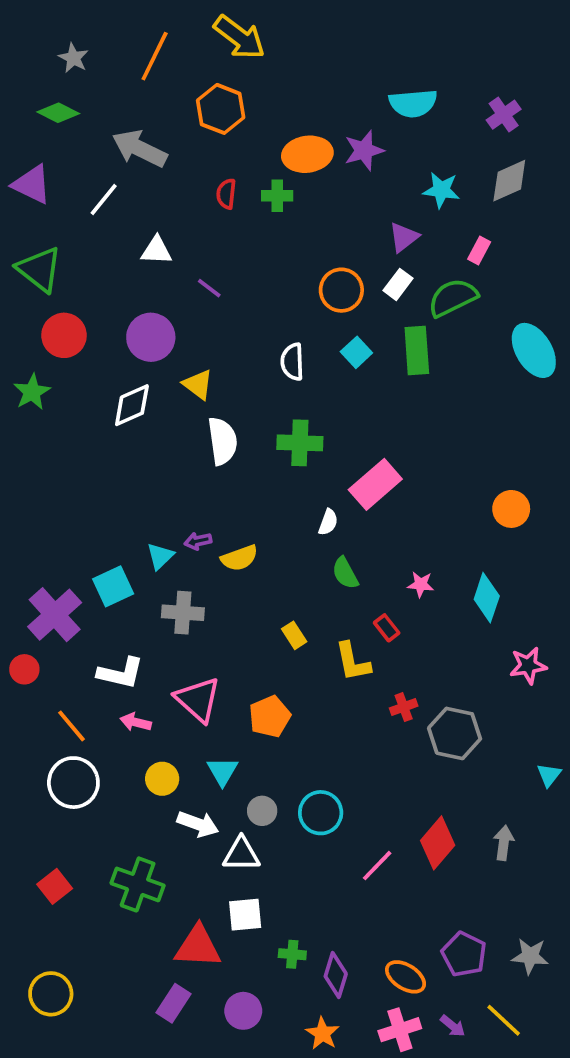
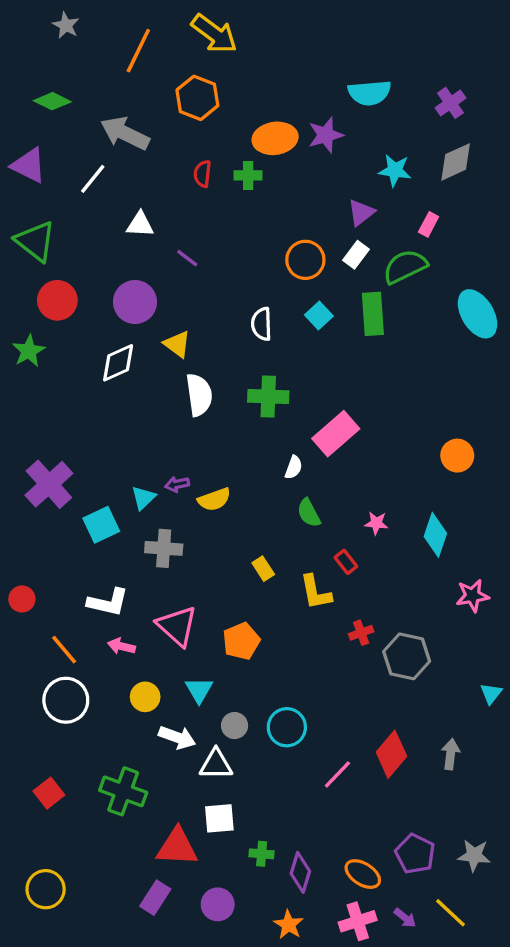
gray star: (73, 58) -> (66, 25), moved
purple cross: (55, 615) -> (49, 484), moved

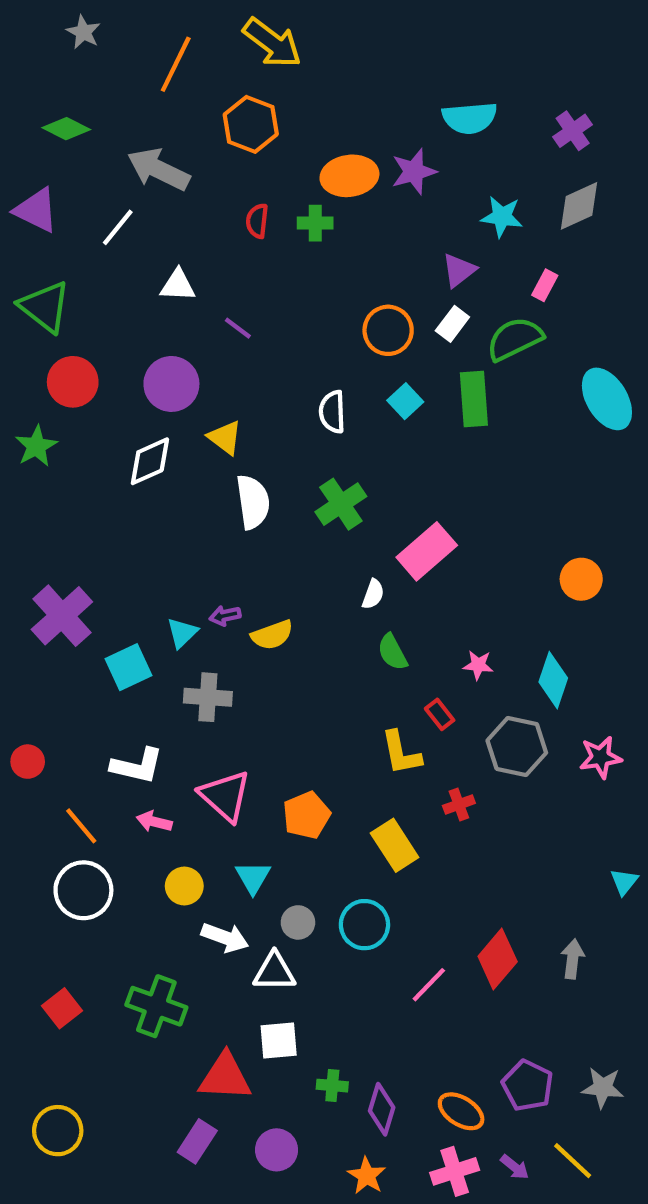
green cross: (268, 397) -> (341, 504), turned -36
yellow rectangle: (263, 569) -> (395, 845), moved, size x1.6
gray hexagon: (407, 656) -> (517, 747), moved

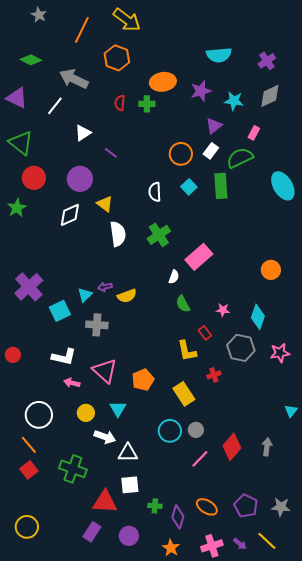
purple star: (414, 172) -> (201, 91), moved
white triangle: (178, 285) -> (83, 133), turned -36
orange line: (81, 826) -> (29, 445), moved
gray circle: (298, 922) -> (196, 430), moved
orange ellipse: (461, 1111) -> (207, 507), moved

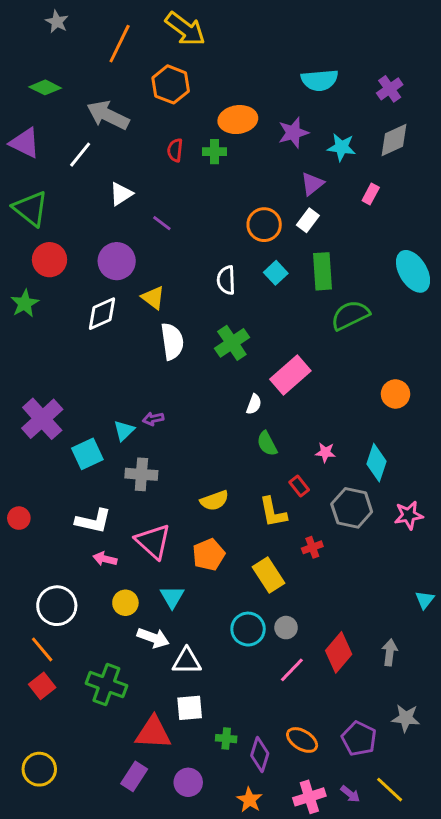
green semicircle: (240, 158) -> (350, 315), moved
yellow semicircle: (127, 296) -> (214, 501), moved
gray star: (281, 507) -> (406, 718), moved

